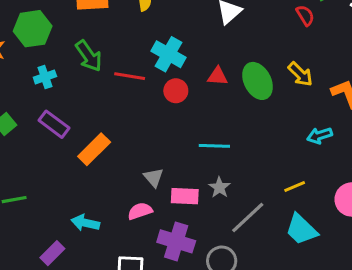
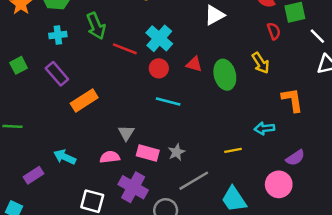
yellow arrow: (300, 74) -> (261, 63), moved
cyan line: (214, 146) -> (168, 102), moved
yellow line: (295, 187) -> (233, 150), moved

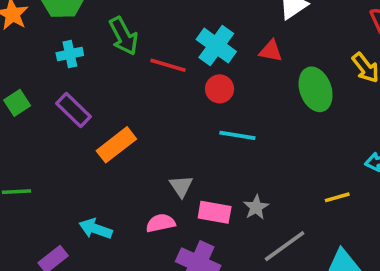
red triangle: (194, 64) -> (271, 51), moved

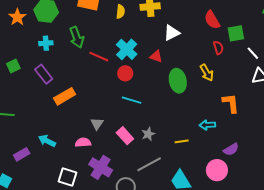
gray star: (256, 207) -> (148, 134), moved
pink rectangle: (215, 212) -> (125, 136), moved, turned 30

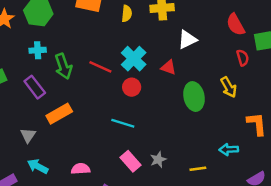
green arrow: (77, 37) -> (63, 66), moved
cyan line: (132, 100) -> (123, 123), moved
gray triangle: (97, 124) -> (28, 135), moved

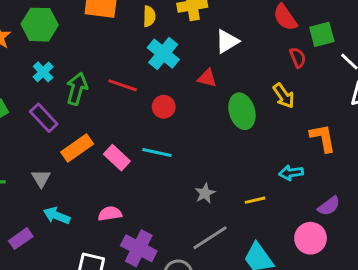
cyan cross: (38, 50) -> (43, 72), turned -35
cyan cross: (134, 59) -> (163, 54), moved
green arrow: (63, 66) -> (77, 89), turned -140
pink rectangle: (130, 161) -> (117, 158), moved

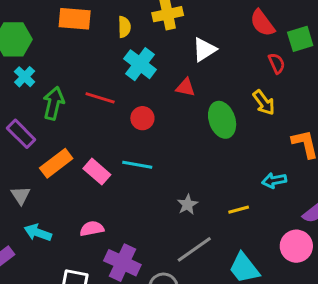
cyan cross: (43, 72) -> (25, 77), moved

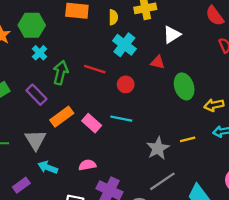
yellow arrow: (264, 103) -> (214, 105), moved, turned 114
gray triangle: (21, 195) -> (35, 140), size x1.5
gray star: (187, 204) -> (158, 148), size x1.5
yellow line: (239, 210) -> (188, 139), moved

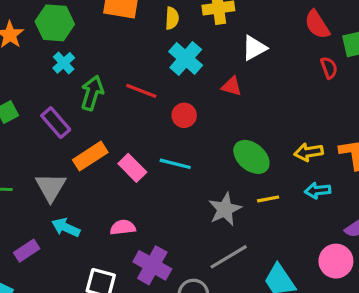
green ellipse: (184, 86) -> (251, 157), moved, turned -35

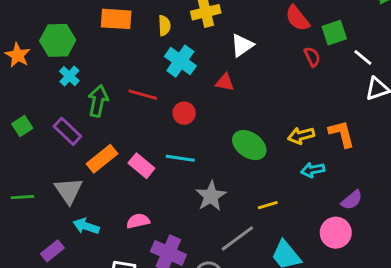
yellow line: (268, 199) -> (268, 205), moved
gray star: (225, 209) -> (211, 196), moved

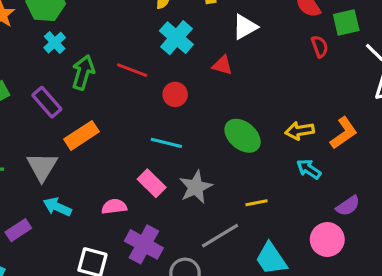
orange L-shape: (342, 134) -> (344, 133), turned 64
pink rectangle: (141, 166) -> (152, 183), moved
cyan arrow: (313, 170) -> (309, 169), turned 40

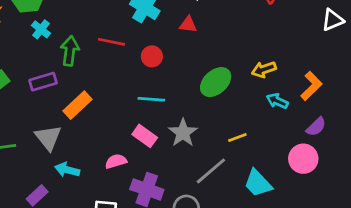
purple rectangle: (47, 102) -> (43, 82), turned -56
orange L-shape: (344, 133) -> (311, 86), moved
green ellipse: (243, 136) -> (216, 82), turned -72

